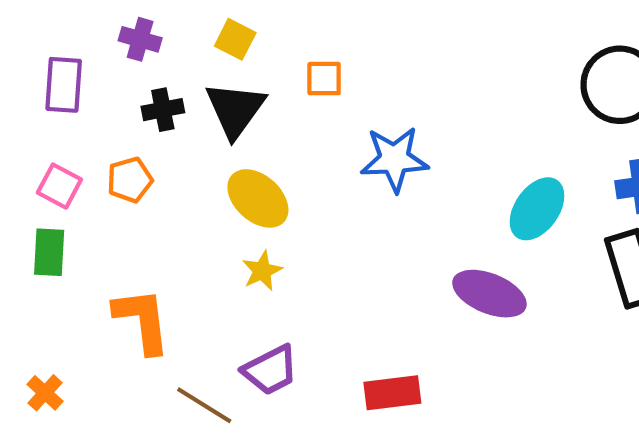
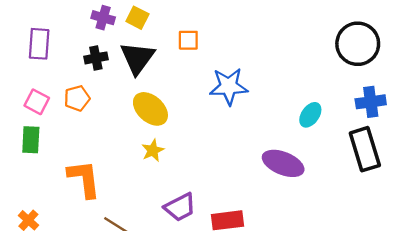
purple cross: (140, 39) -> (103, 18), moved
cyan ellipse: (537, 209) -> (310, 115), size x0.7
purple trapezoid: (270, 370) -> (180, 207), moved

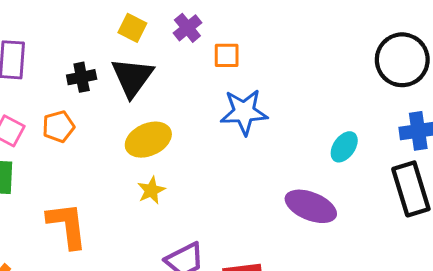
purple cross: (103, 18) -> (187, 28), moved, turned 35
orange square: (188, 40) -> (227, 55), moved
yellow ellipse: (150, 109) -> (148, 140), turned -66

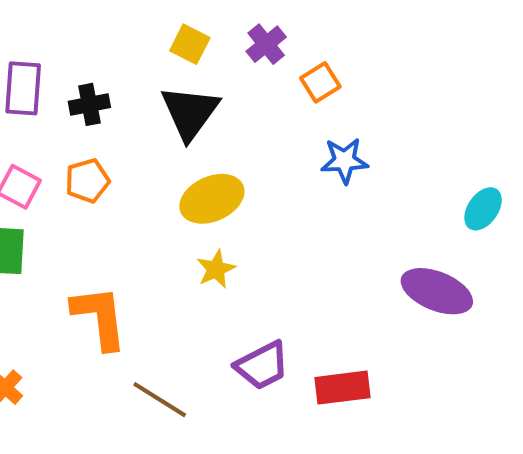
orange square: (227, 55) -> (320, 82), turned -32
black cross: (82, 77) -> (89, 104), moved
blue star: (244, 112) -> (344, 161), size x0.7

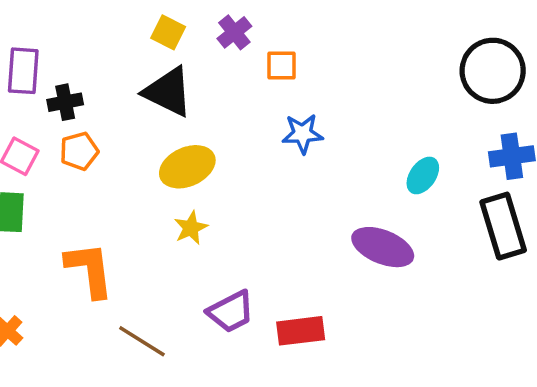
orange square: (320, 82) -> (282, 66), turned 32
black cross: (89, 104) -> (65, 102), moved
black triangle: (190, 112) -> (168, 92), turned -40

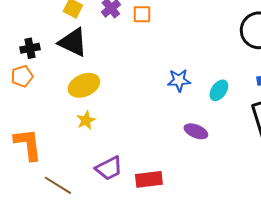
orange square: (282, 66) -> (142, 14), moved
black cross: (65, 102) -> (30, 48), moved
blue star: (302, 134) -> (179, 80), moved
purple ellipse: (383, 247) -> (196, 131), size x0.7

